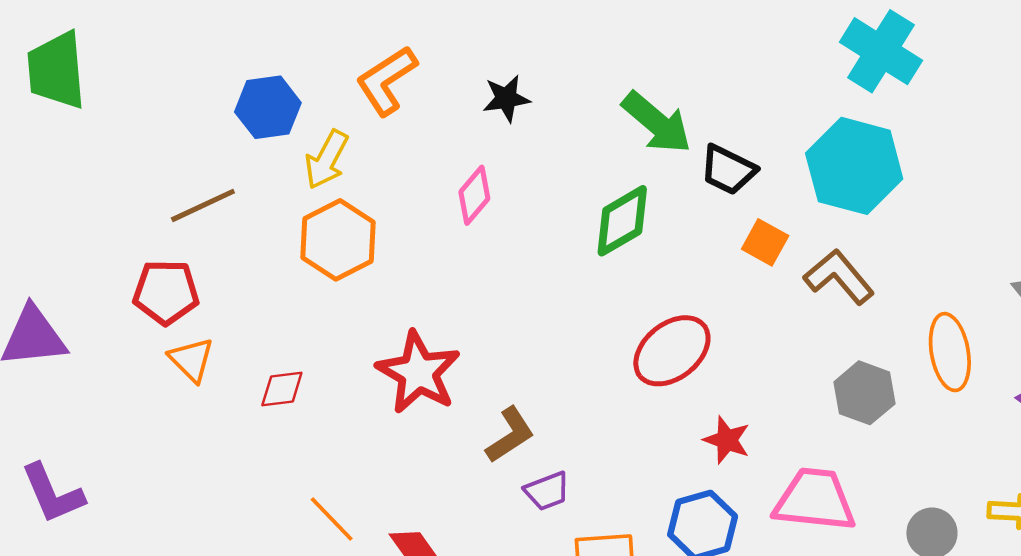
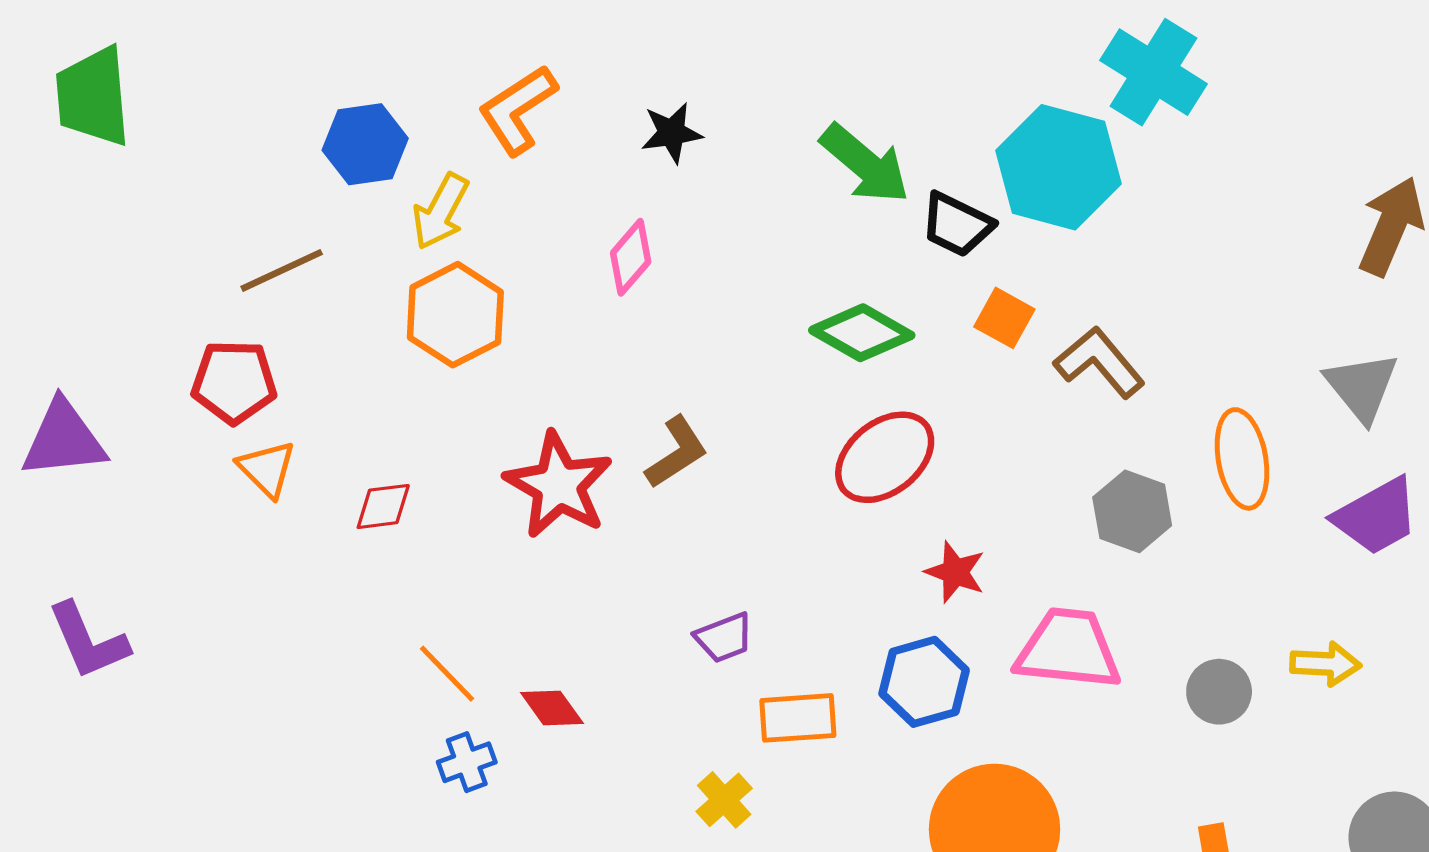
cyan hexagon: (854, 166) -> (1058, 167), moved
green diamond: (622, 221) -> (862, 333), moved, turned 60
brown L-shape: (510, 435) -> (677, 452), moved

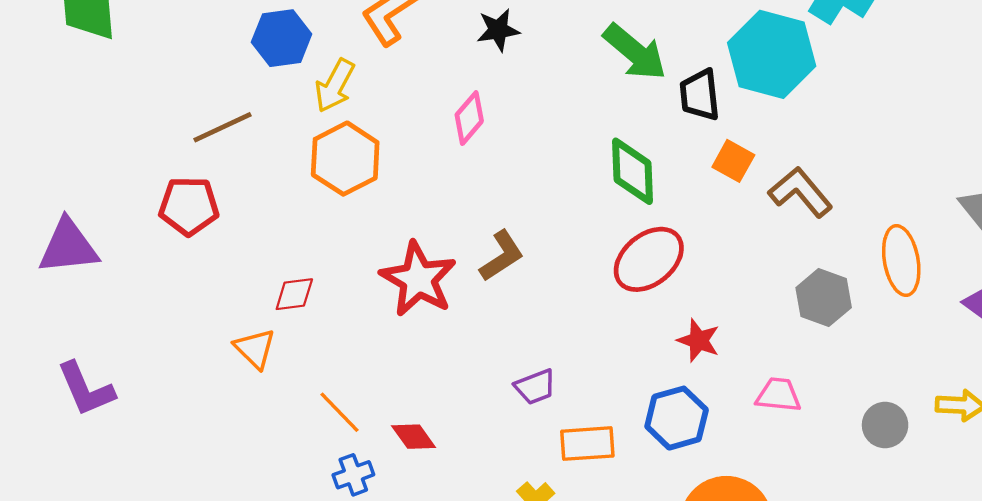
black trapezoid: (957, 225) -> (700, 95), turned 58
green diamond: (862, 333) -> (633, 171), turned 58
orange triangle: (267, 469) -> (255, 349), moved
pink trapezoid: (1068, 649) -> (778, 395), size x0.6

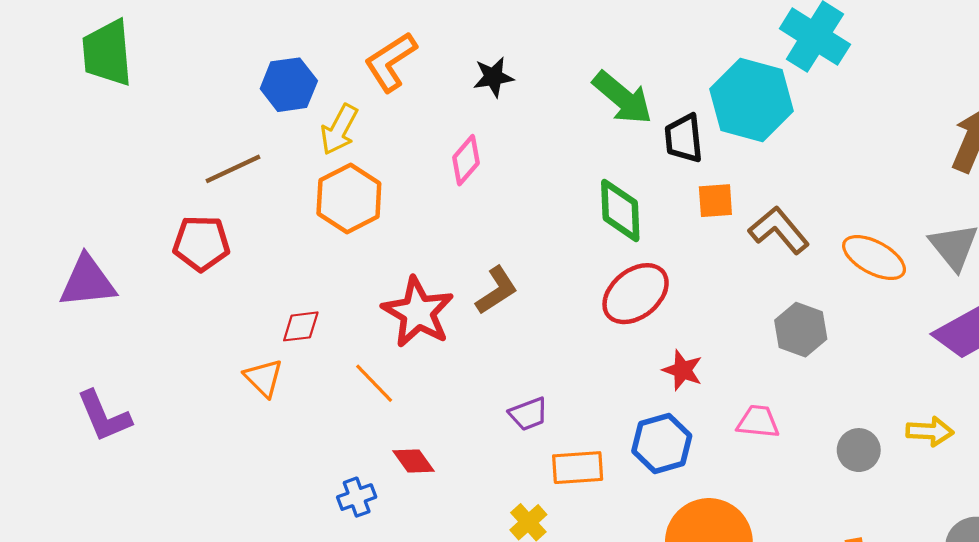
orange square: (733, 161) -> (715, 201), turned -33
orange ellipse: (901, 261) -> (874, 258), moved, turned -52
orange line: (339, 412) -> (374, 383), moved

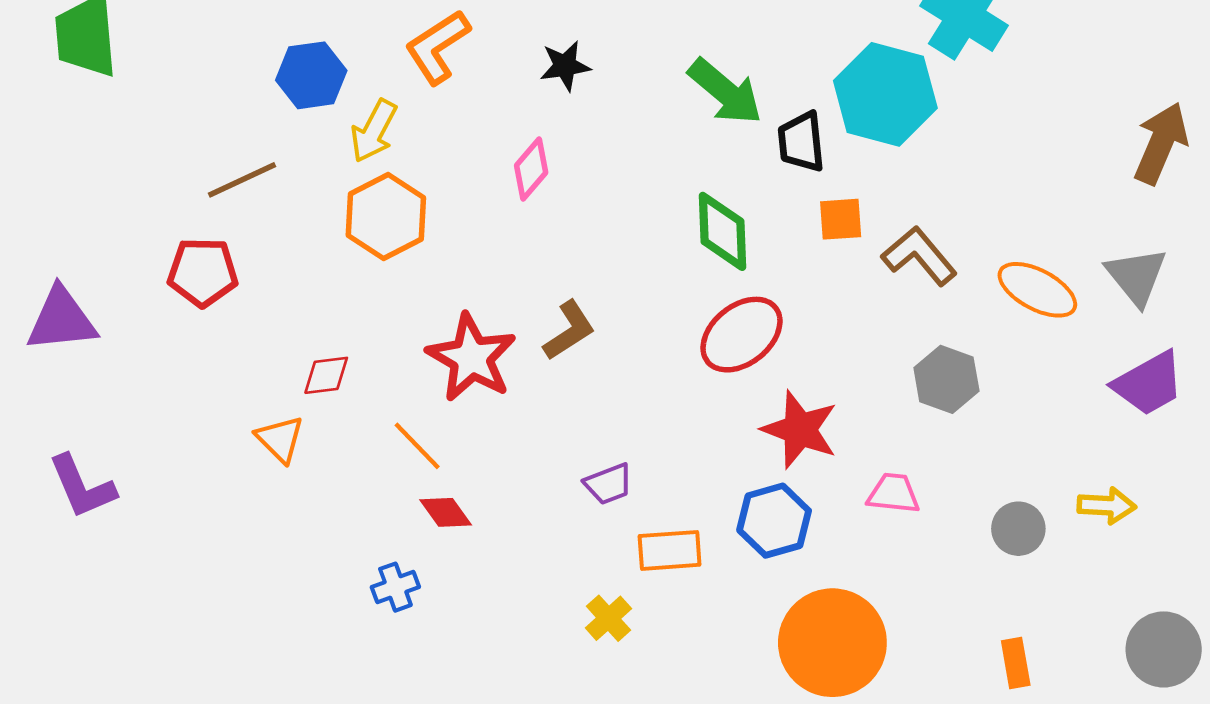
red star: (683, 370) -> (800, 430), size x1.5
red diamond: (413, 461) -> (446, 512), moved

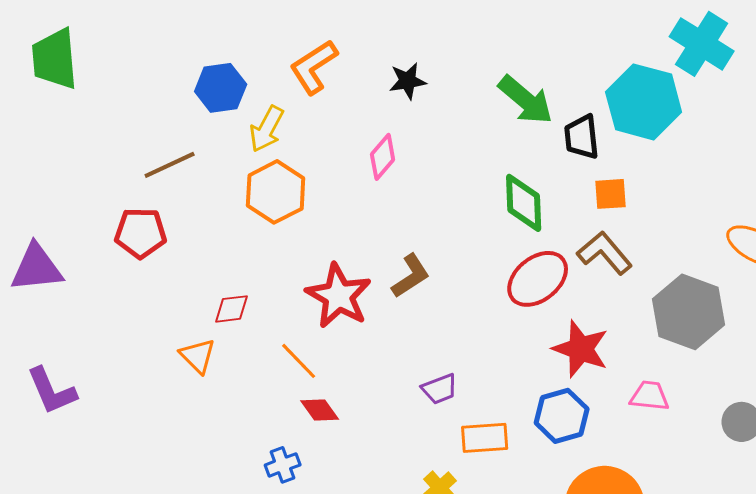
brown L-shape: (919, 256) -> (605, 253), moved
gray hexagon: (946, 379) -> (689, 312), size x1.5

